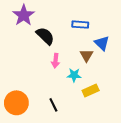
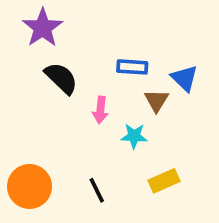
blue rectangle: (80, 25) -> (132, 67), moved
black semicircle: (45, 36) -> (61, 78), moved
yellow rectangle: (91, 90) -> (164, 181), moved

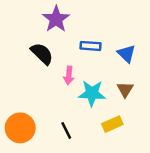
purple star: (43, 28) -> (56, 19), moved
brown triangle: (157, 101) -> (125, 89), moved
cyan star: (134, 136) -> (92, 93), size x1.5

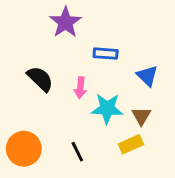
black semicircle: (42, 54) -> (40, 79), moved
blue triangle: (126, 54) -> (147, 76), moved
brown triangle: (125, 89) -> (141, 116), moved

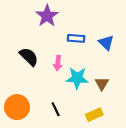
blue triangle: (147, 76) -> (106, 43), moved
yellow rectangle: (131, 144) -> (94, 115), moved

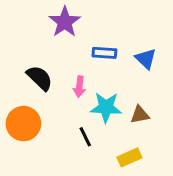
brown triangle: (102, 83) -> (140, 115), turned 48
orange circle: (17, 107) -> (23, 124), moved
black line: (56, 109) -> (85, 137), moved

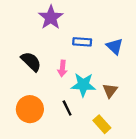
brown triangle: (140, 115) -> (110, 91), turned -42
orange circle: (23, 124) -> (30, 109), moved
yellow rectangle: (129, 157) -> (102, 124), turned 72

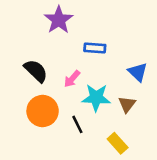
blue triangle: (115, 46) -> (138, 72), moved
pink arrow: (62, 69) -> (72, 79), turned 35
orange circle: (30, 109) -> (43, 111), moved

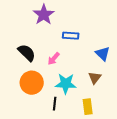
cyan star: (96, 98) -> (66, 84), moved
black line: (77, 124) -> (55, 104), moved, turned 32
yellow rectangle: (118, 143) -> (88, 107), turned 35

